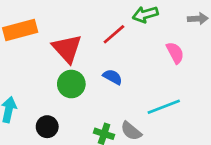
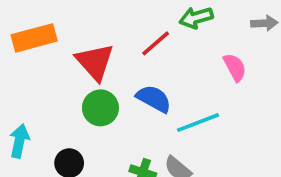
blue semicircle: (113, 77) -> (154, 99), size x1.4
cyan line: (164, 107) -> (198, 123), moved

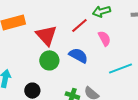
pink semicircle: (235, 67) -> (104, 38), moved
cyan line: (198, 123) -> (120, 68), moved

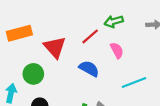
green circle: (49, 60) -> (33, 74), moved

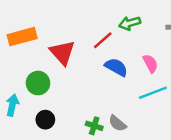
pink semicircle: (117, 50) -> (150, 63), moved
blue semicircle: (89, 69) -> (116, 67), moved

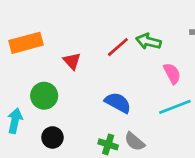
green arrow: (130, 23) -> (148, 41), moved, turned 30
red triangle: (62, 52) -> (72, 61), size x0.6
blue semicircle: (116, 67) -> (118, 103), moved

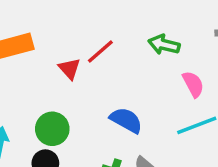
red line: (118, 47) -> (100, 51), moved
green circle: (44, 96) -> (52, 129), moved

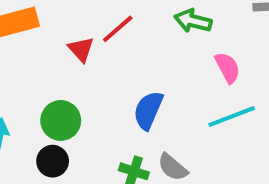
blue semicircle: (126, 120) -> (148, 110), turned -96

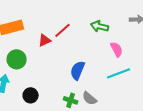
red triangle: (81, 49) -> (45, 40), turned 48
green circle: (61, 120) -> (17, 59), moved

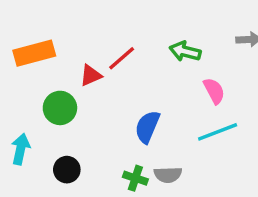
green circle: (17, 59) -> (60, 108), moved
gray semicircle: (90, 98) -> (168, 175), turned -42

